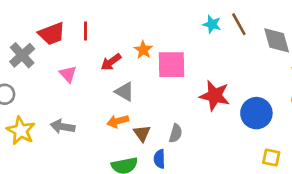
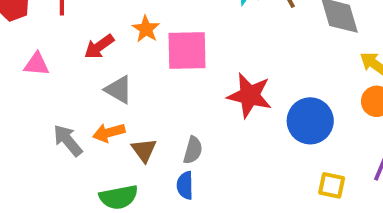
pink triangle: (68, 74) -> (36, 64), turned -42
gray arrow: (63, 127) -> (68, 140), moved, turned 40
blue semicircle: (159, 159) -> (185, 185), moved

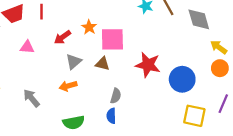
gray triangle: (119, 90) -> (74, 62), turned 49
gray arrow: (68, 140) -> (32, 98), moved
brown triangle: (144, 150) -> (102, 64), moved, turned -40
yellow square: (332, 185) -> (194, 116), size x1.5

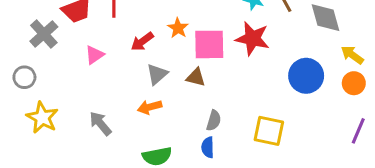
pink triangle: (27, 47) -> (94, 55), turned -40
red star: (148, 65) -> (252, 38), moved
blue circle: (182, 79) -> (306, 76), moved
yellow square: (194, 116) -> (269, 131), moved

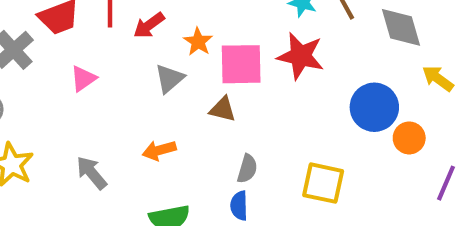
red arrow: (142, 41) -> (149, 25), moved
gray triangle: (157, 74) -> (169, 79), moved
orange circle: (354, 83) -> (409, 138), moved

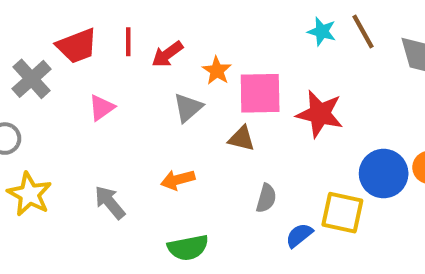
red star: (301, 56) -> (320, 114), moved
blue circle: (374, 107) -> (384, 174), moved
blue semicircle: (239, 206) -> (299, 235), moved, turned 52

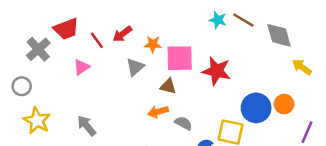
brown line: (363, 31) -> (243, 20), turned -30
red line: (128, 42) -> (97, 40), moved, turned -36
orange star: (217, 71) -> (153, 44), turned -30
orange arrow: (178, 180) -> (158, 112), moved
gray semicircle: (266, 198) -> (183, 123), turned -78

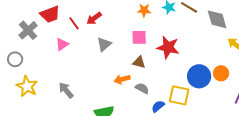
orange star: (153, 44) -> (144, 10), moved
pink square: (180, 58) -> (139, 37), size x0.7
brown triangle: (168, 86) -> (139, 62), moved

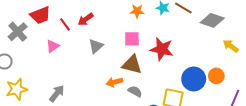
gray diamond: (217, 19) -> (212, 20), turned -55
brown triangle: (139, 62) -> (132, 65), size x1.5
yellow star: (27, 86) -> (17, 89), turned 30
gray arrow: (66, 90) -> (57, 93), turned 78

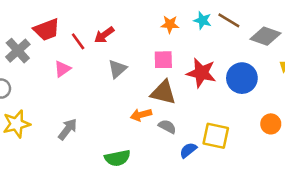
orange circle: (216, 76) -> (271, 124), moved
blue circle: (194, 79) -> (242, 78), moved

